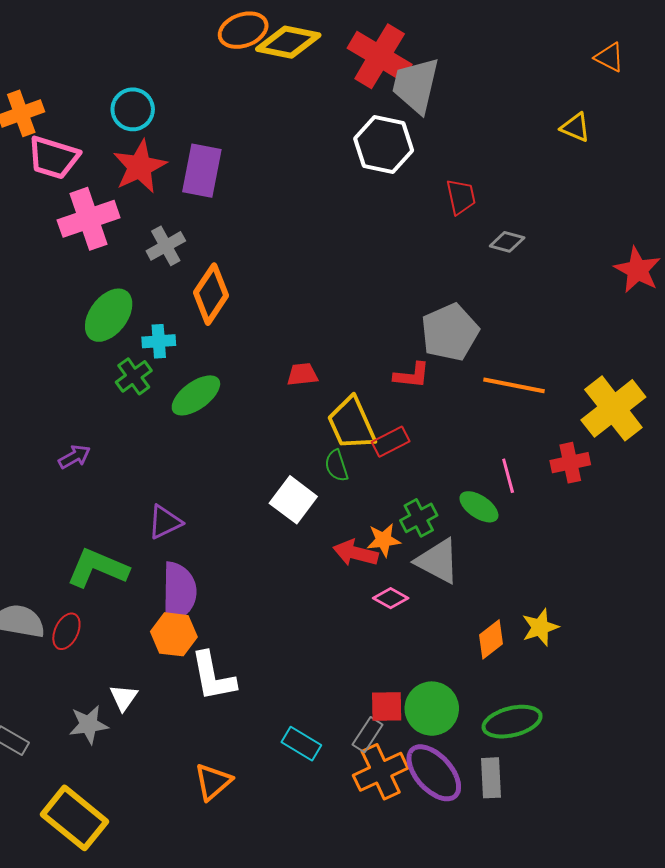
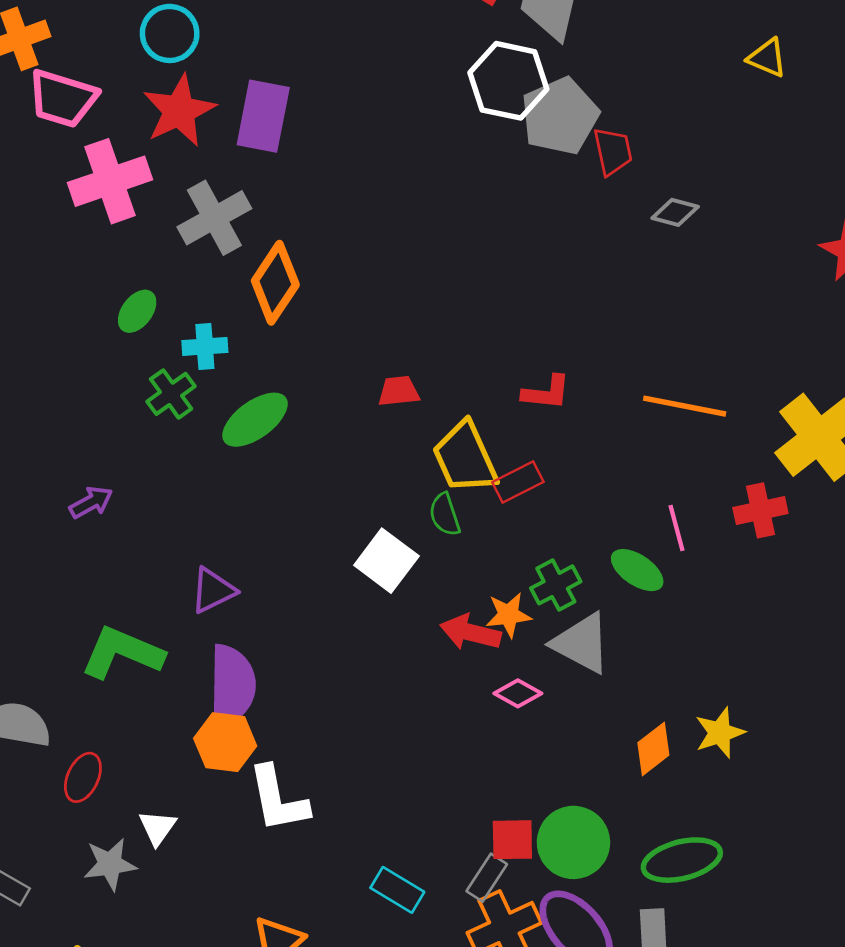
gray cross: (166, 246) -> (214, 218), size x1.4
green ellipse: (109, 315) -> (137, 311), size x0.6
gray pentagon: (450, 332) -> (560, 116), moved
red ellipse: (66, 631) -> (83, 777), moved

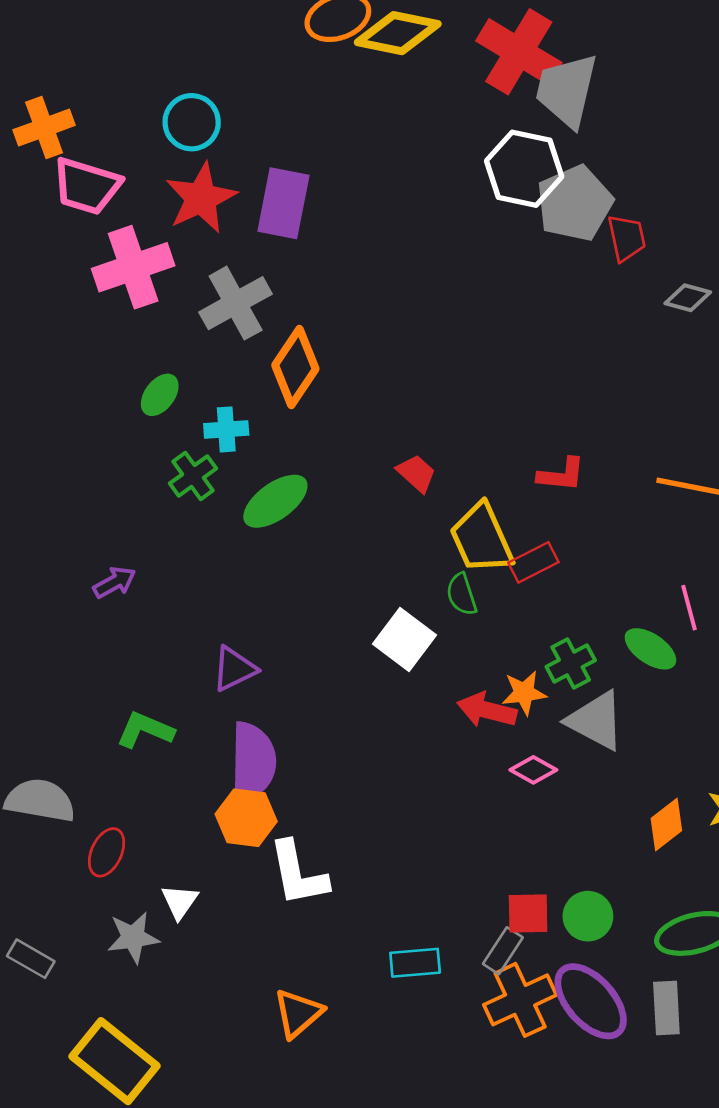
red trapezoid: (399, 391) -> (416, 473), turned 48
green L-shape: (122, 653) -> (145, 730), size x0.7
green circle: (573, 842) -> (588, 916), size x0.7
cyan rectangle: (397, 890) -> (415, 963), turned -36

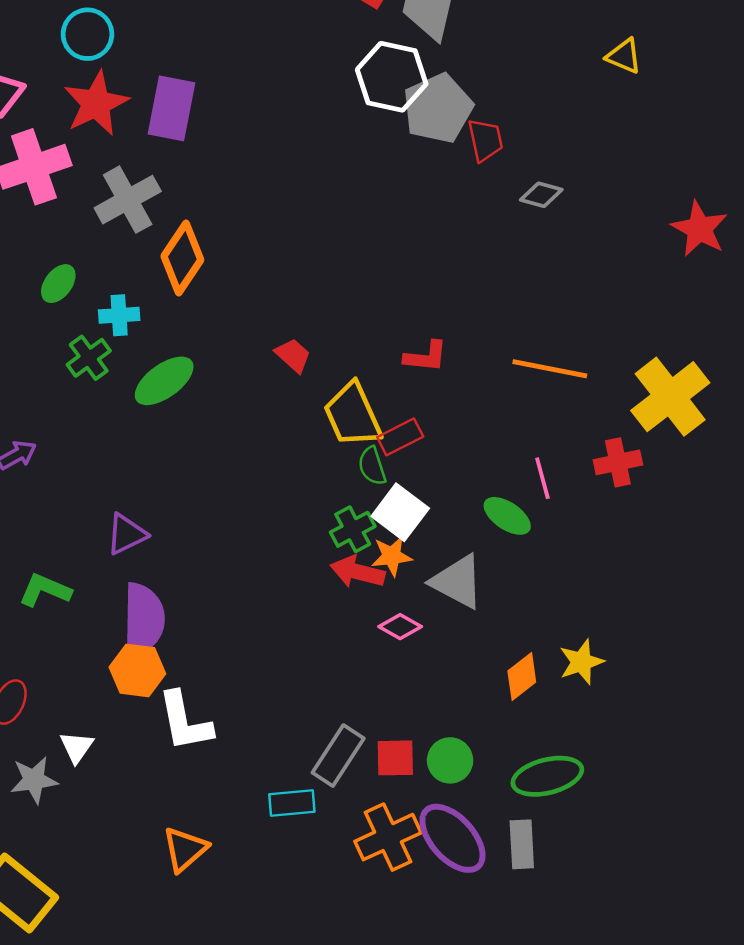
green semicircle: (462, 594) -> (372, 466), moved
white square: (404, 640) -> (400, 512), moved
green cross: (571, 663) -> (353, 529), moved
gray rectangle: (503, 951) -> (338, 756), moved, size x1.4

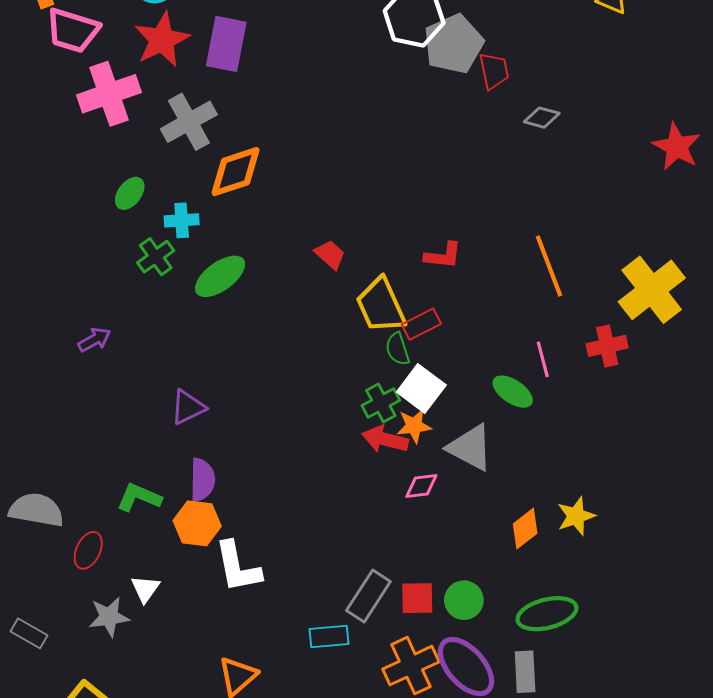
orange diamond: (182, 258) -> (236, 172), turned 38
orange line: (550, 369) -> (549, 266), turned 58
green L-shape: (45, 590) -> (139, 497), moved
purple semicircle: (143, 619) -> (202, 480), size x0.7
pink diamond: (400, 627) -> (421, 486), turned -36

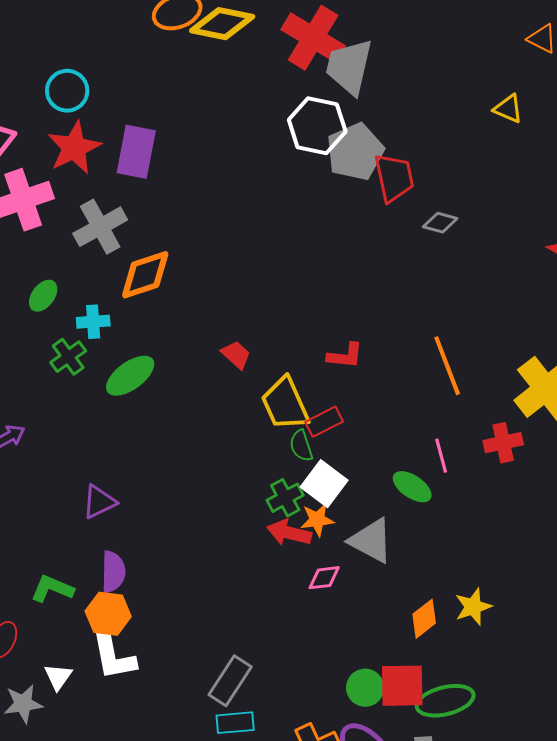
red trapezoid: (494, 71) -> (394, 178), size x1.4
white L-shape: (238, 567) -> (113, 656), moved
gray rectangle: (368, 596) -> (230, 681), moved
red square: (417, 598) -> (402, 686), moved, size x1.4

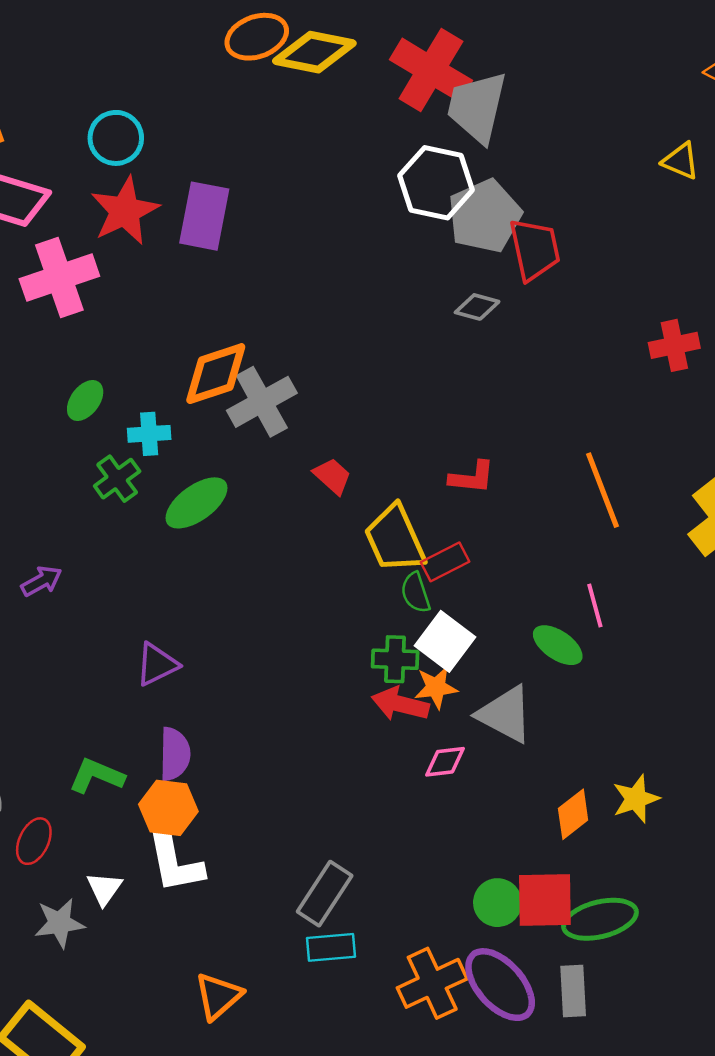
gray diamond: (440, 223) -> (477, 307), moved
gray cross: (100, 227) -> (262, 402), moved
red cross: (503, 443) -> (674, 345), moved
green cross: (285, 498) -> (395, 659), turned 30

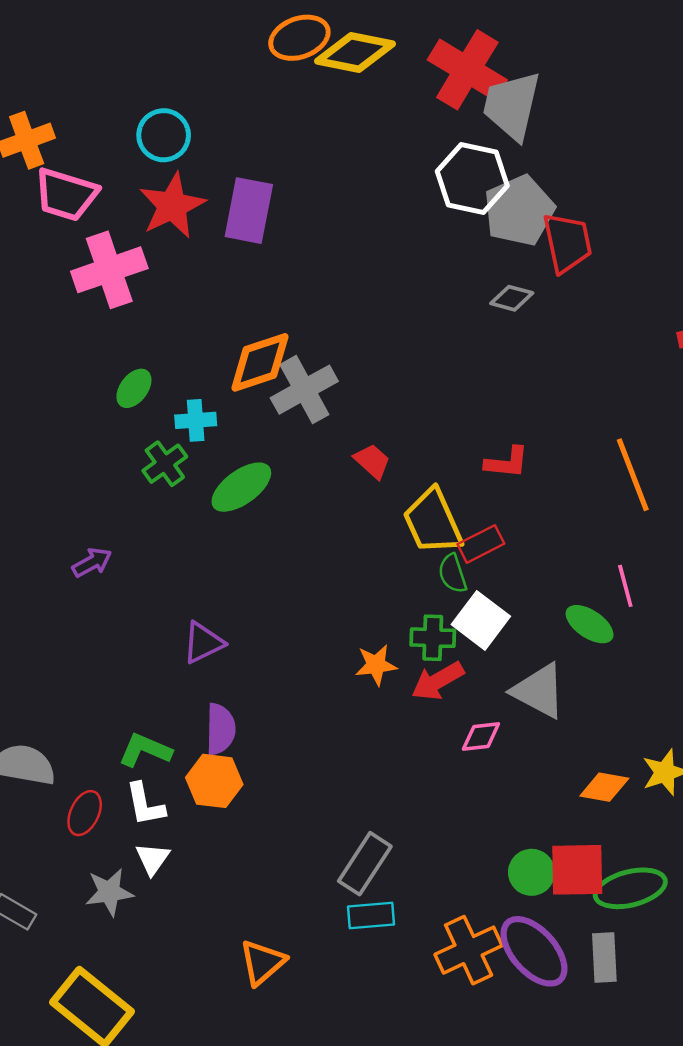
orange star: (436, 687) -> (376, 665), moved
red arrow: (400, 704) -> (438, 681), turned -44
orange diamond: (573, 814) -> (604, 787), turned 48
white L-shape: (175, 862) -> (145, 804), moved, size x0.7

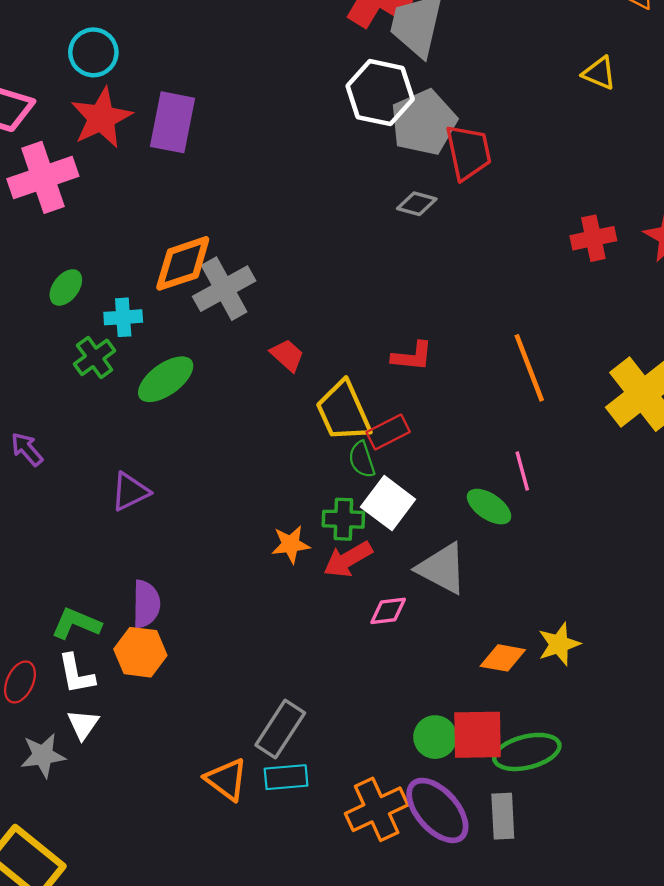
purple arrow: (92, 562) -> (27, 449), turned -102
purple triangle: (203, 643) -> (130, 492), moved
orange triangle: (262, 962) -> (226, 779), moved, turned -42

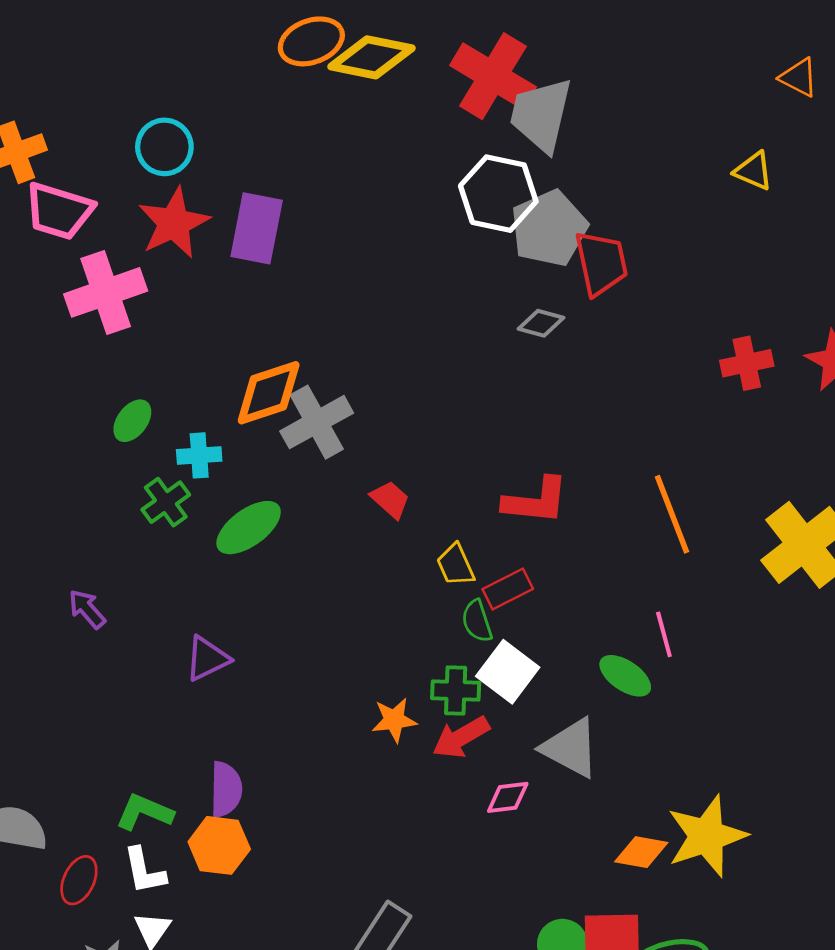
red L-shape: (412, 356) -> (536, 501), size x1.4
yellow trapezoid: (343, 411) -> (456, 565), size x0.6
yellow star: (559, 644) -> (707, 836), size x1.6

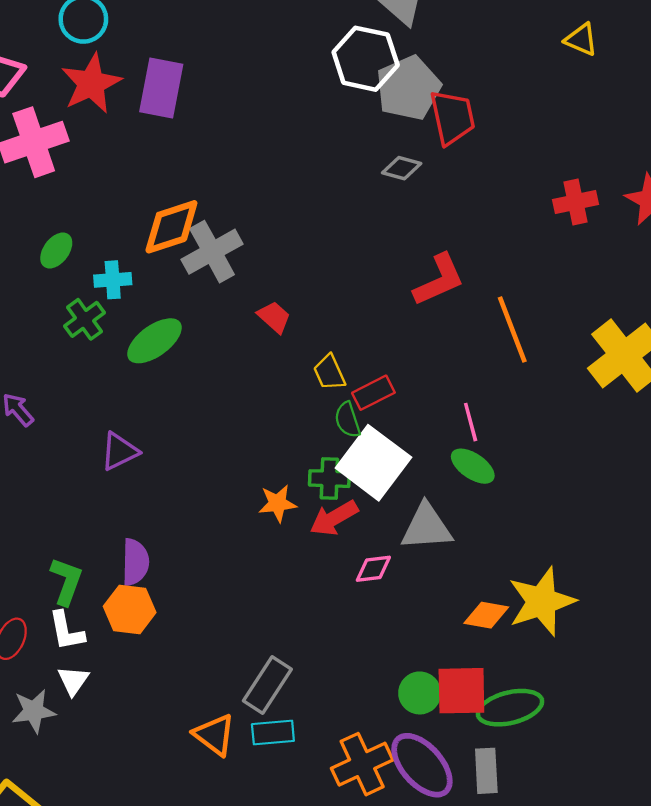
red L-shape: (536, 501) -> (439, 280), moved, turned -30
pink line: (664, 634) -> (471, 422), moved
white square: (508, 672) -> (373, 463), size x1.4
gray triangle: (570, 748) -> (426, 527), turned -32
green L-shape: (144, 812) -> (66, 581), turned 87

